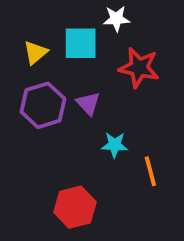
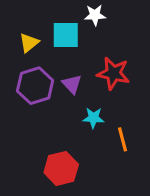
red star: (139, 68) -> (113, 73), moved

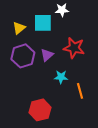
purple triangle: (72, 84) -> (47, 55), turned 32

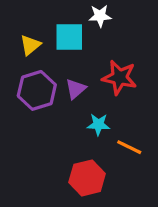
orange line: (80, 91) -> (129, 147), turned -49
red hexagon: (40, 110) -> (87, 178), moved

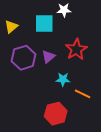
yellow triangle: (30, 45) -> (11, 27), moved
red star: (119, 77) -> (76, 49), turned 30

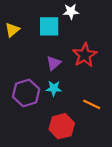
purple hexagon: (24, 58) -> (26, 93), moved
cyan star: (63, 79) -> (54, 88), moved

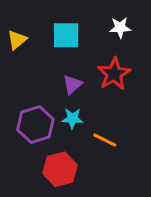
white star: (71, 11) -> (120, 28), moved
orange line: (92, 104) -> (105, 140), moved
red hexagon: (62, 126) -> (60, 169), moved

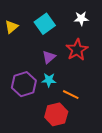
cyan square: (66, 35) -> (45, 24), turned -36
red hexagon: (60, 169) -> (56, 114), moved

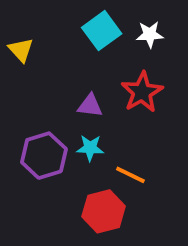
cyan square: (45, 24) -> (102, 31), moved
yellow triangle: (11, 27) -> (21, 50), turned -32
purple triangle: (49, 57) -> (90, 106), turned 48

